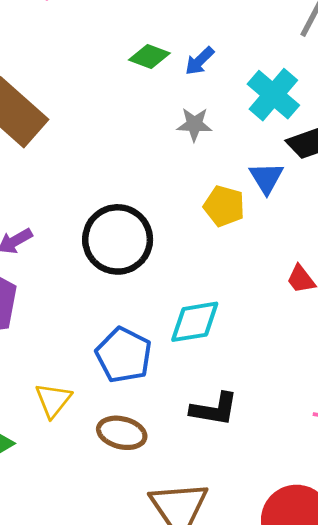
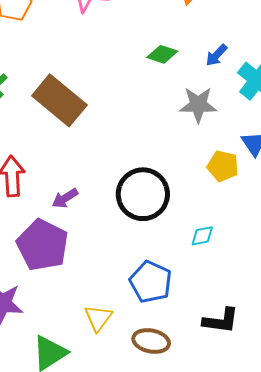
blue arrow: (200, 61) -> (216, 55), moved
gray star: (194, 124) -> (198, 105), size x1.4
cyan diamond: (195, 322) -> (202, 236), moved, size x0.6

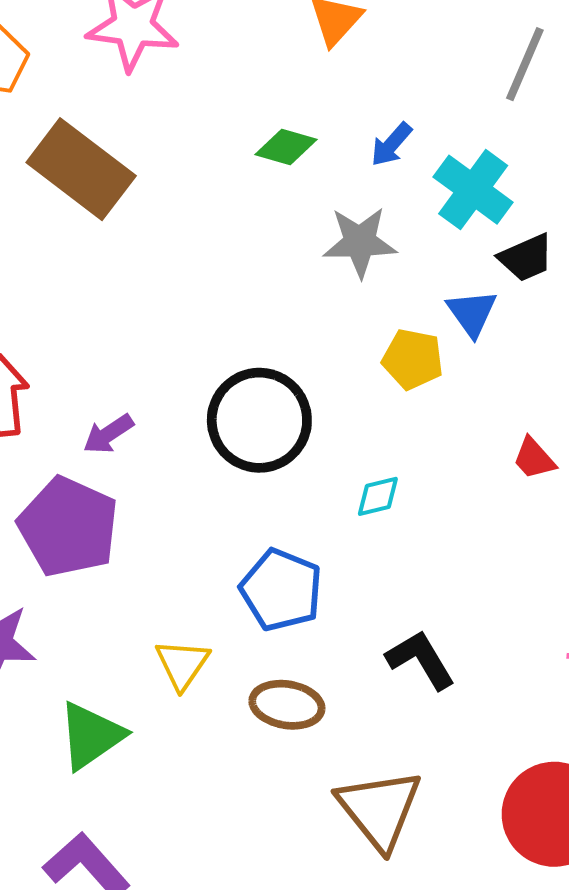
brown rectangle: (59, 100) -> (81, 169), moved
black L-shape: (221, 321) -> (421, 660), turned -126

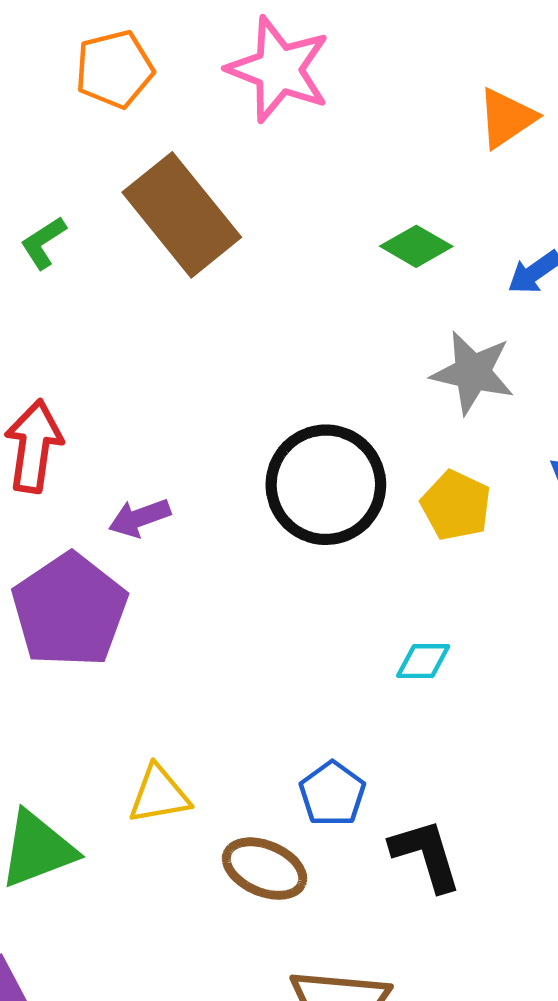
yellow pentagon: (413, 359) -> (456, 505), moved
black circle: (259, 420) -> (326, 485), moved
blue pentagon: (281, 590) -> (332, 794), moved, size x0.7
yellow triangle: (182, 664) -> (159, 795), turned 32

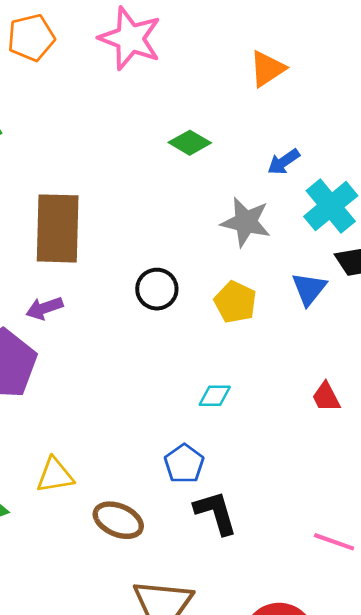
brown rectangle: (182, 215) -> (58, 228), moved, turned 40
green diamond: (416, 246) -> (190, 143), moved
black circle: (326, 485) -> (157, 289), size x0.6
blue pentagon: (332, 794) -> (184, 464), moved

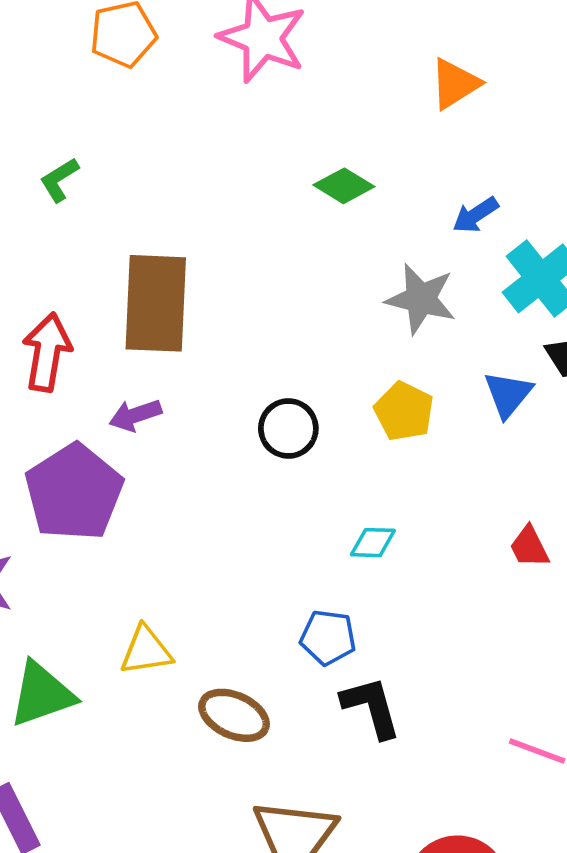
black circle: (157, 289) -> (288, 428), moved
blue pentagon: (184, 464) -> (328, 637), turned -30

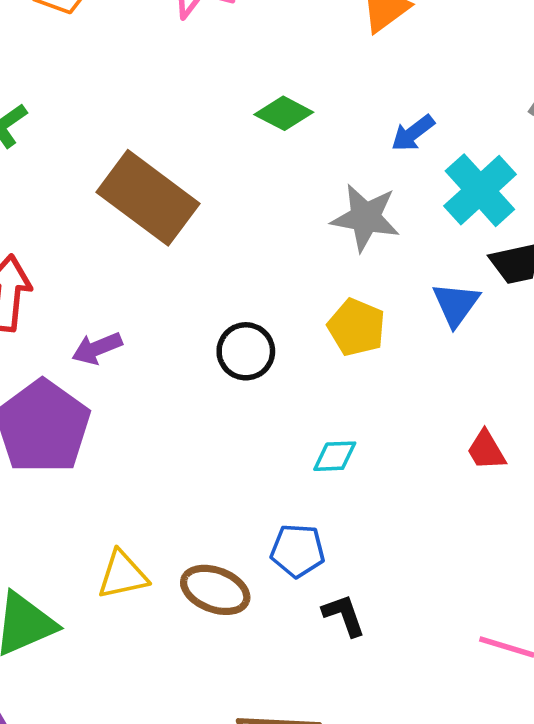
brown rectangle: (156, 303) -> (148, 198), moved, turned -52
black L-shape: (371, 707) -> (344, 615), size x0.7
brown ellipse: (234, 715) -> (215, 590), moved

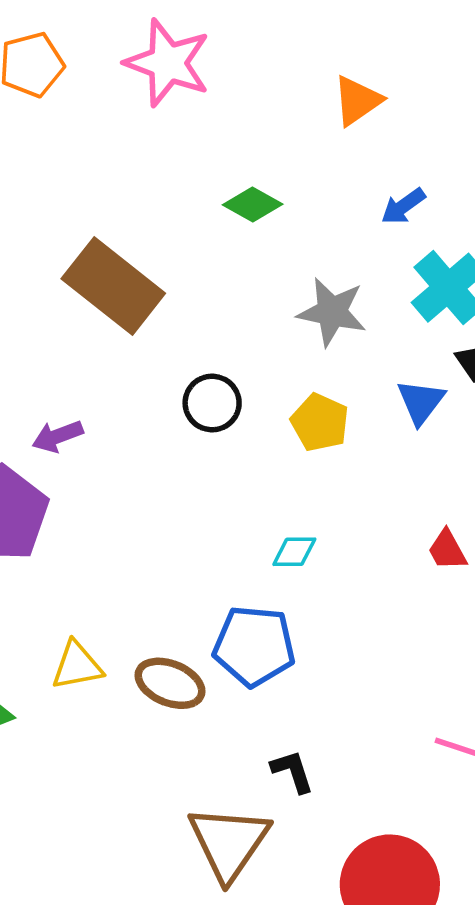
blue arrow: (413, 133) -> (403, 206), moved
black circle: (246, 351) -> (212, 403), moved
blue pentagon: (298, 551) -> (254, 646), size x1.5
black L-shape: (344, 615) -> (292, 771), moved

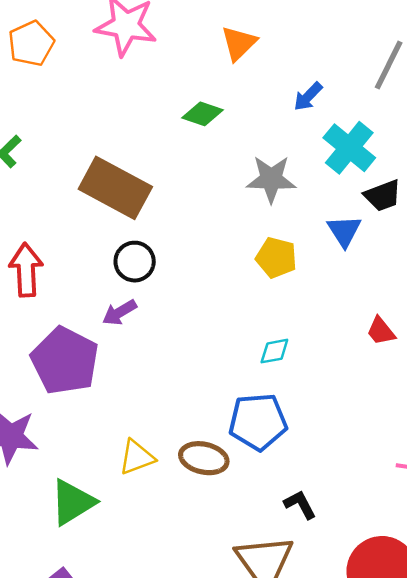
orange triangle: (357, 101) -> (239, 43), moved
black circle: (212, 403) -> (135, 262), moved
purple arrow: (58, 436) -> (119, 312), moved

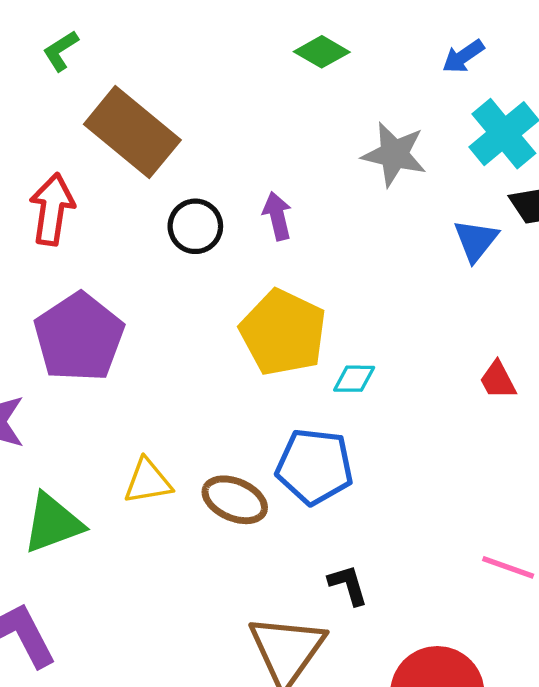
brown rectangle: (115, 188) -> (132, 132), moved
yellow pentagon: (276, 258) -> (283, 333), moved, size x1.6
purple arrow: (119, 312) -> (277, 216), moved, turned 96

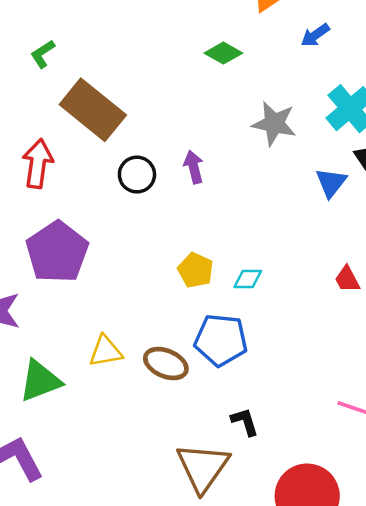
blue arrow: (463, 56) -> (315, 35), moved
yellow pentagon: (283, 333) -> (196, 270), moved, size x0.6

